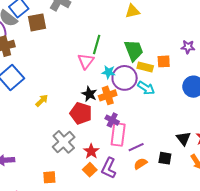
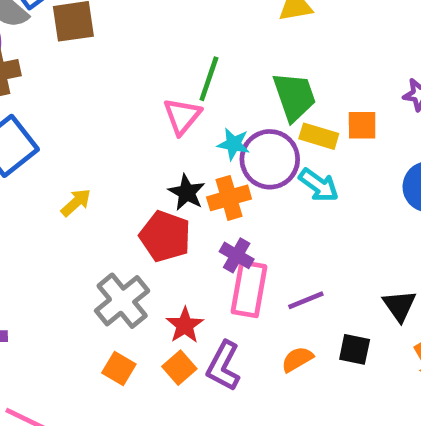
purple line: (136, 147) -> (306, 300), moved
orange square: (49, 177) -> (119, 368), moved, turned 32

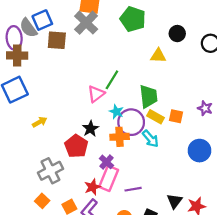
orange cross: (229, 198) -> (120, 137), moved
red star: (185, 325) -> (92, 187), moved

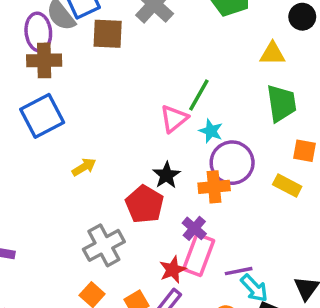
green trapezoid: (148, 96) -> (281, 103), moved
cyan star: (116, 112) -> (211, 131), moved
yellow rectangle: (156, 117) -> (287, 186), moved
cyan arrow: (150, 139) -> (254, 288), moved

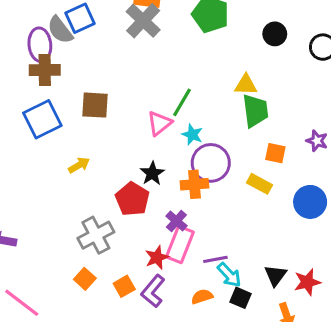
brown square: (108, 34) -> (95, 105), moved
yellow triangle: (273, 54) -> (246, 85), moved

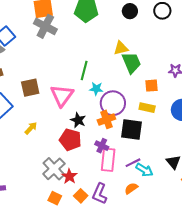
pink triangle: (160, 123) -> (62, 96), moved, size x1.4
red star: (157, 257) -> (69, 176), moved
black square: (241, 298) -> (131, 129), moved, size x1.6

